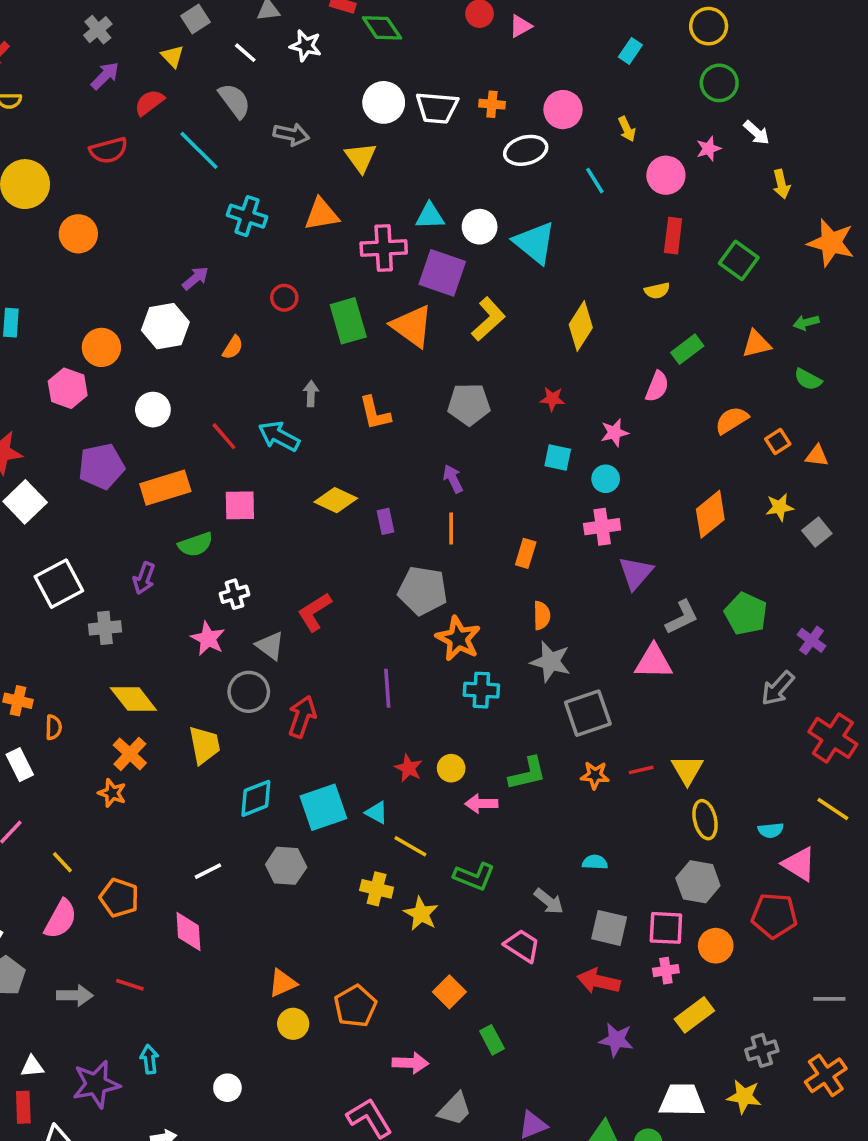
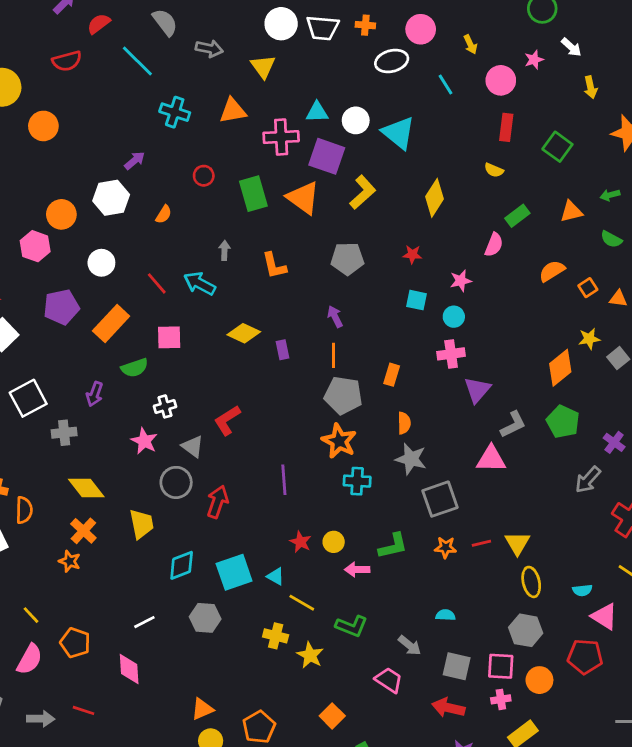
yellow semicircle: (657, 291) -> (494, 170), turned 36
orange rectangle: (165, 488) -> (111, 324), turned -30
orange diamond: (710, 514) -> (560, 368), moved
gray pentagon: (423, 591) -> (343, 395), moved
orange semicircle: (53, 727) -> (24, 510), size x1.4

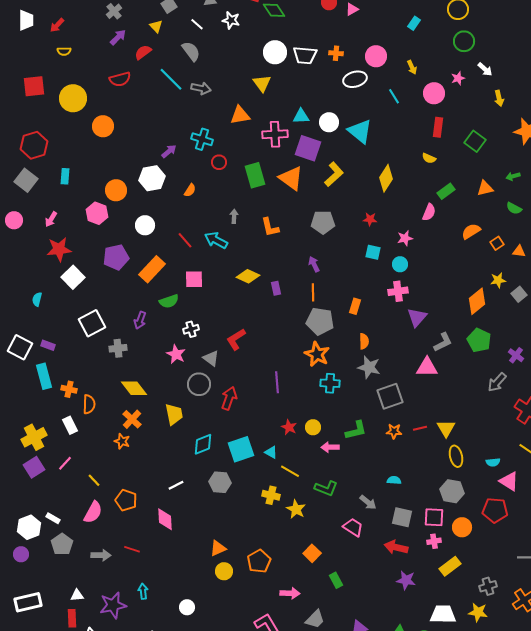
gray arrow: (209, 49) -> (201, 88), moved
cyan cross: (175, 112) -> (202, 139), moved

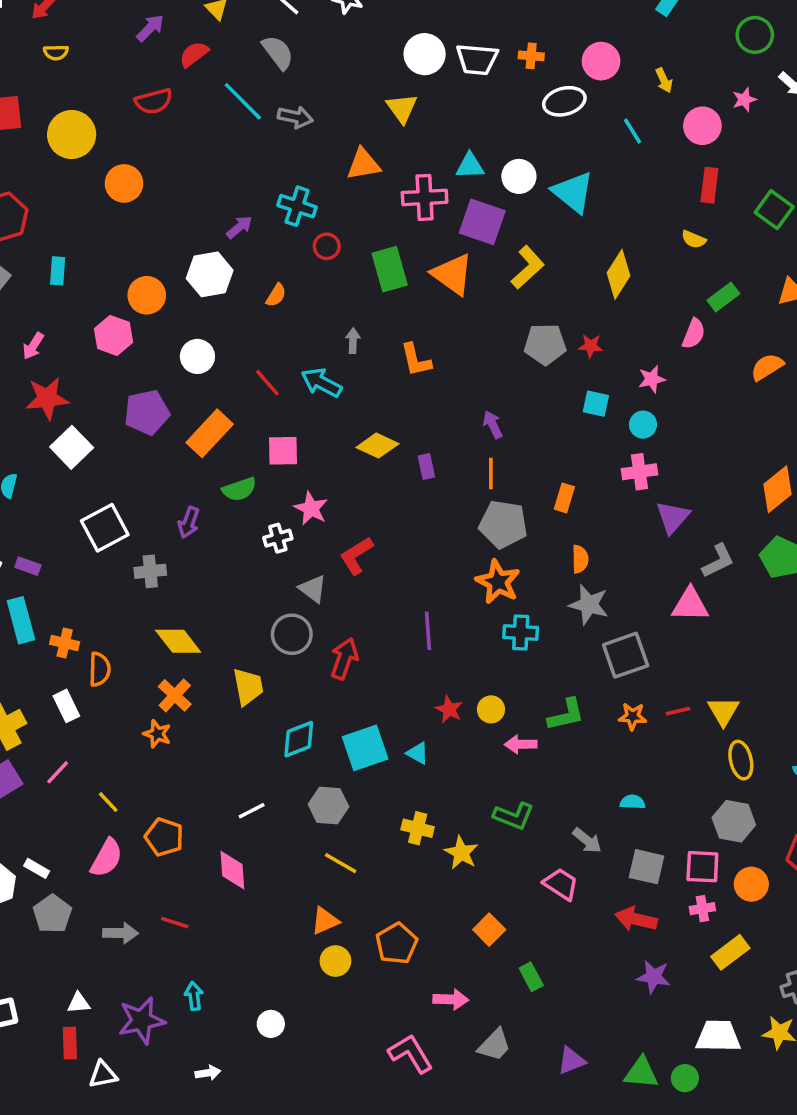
gray pentagon: (323, 222) -> (545, 344), moved
pink star: (176, 354) -> (311, 508), moved
yellow line: (290, 471) -> (341, 863), moved

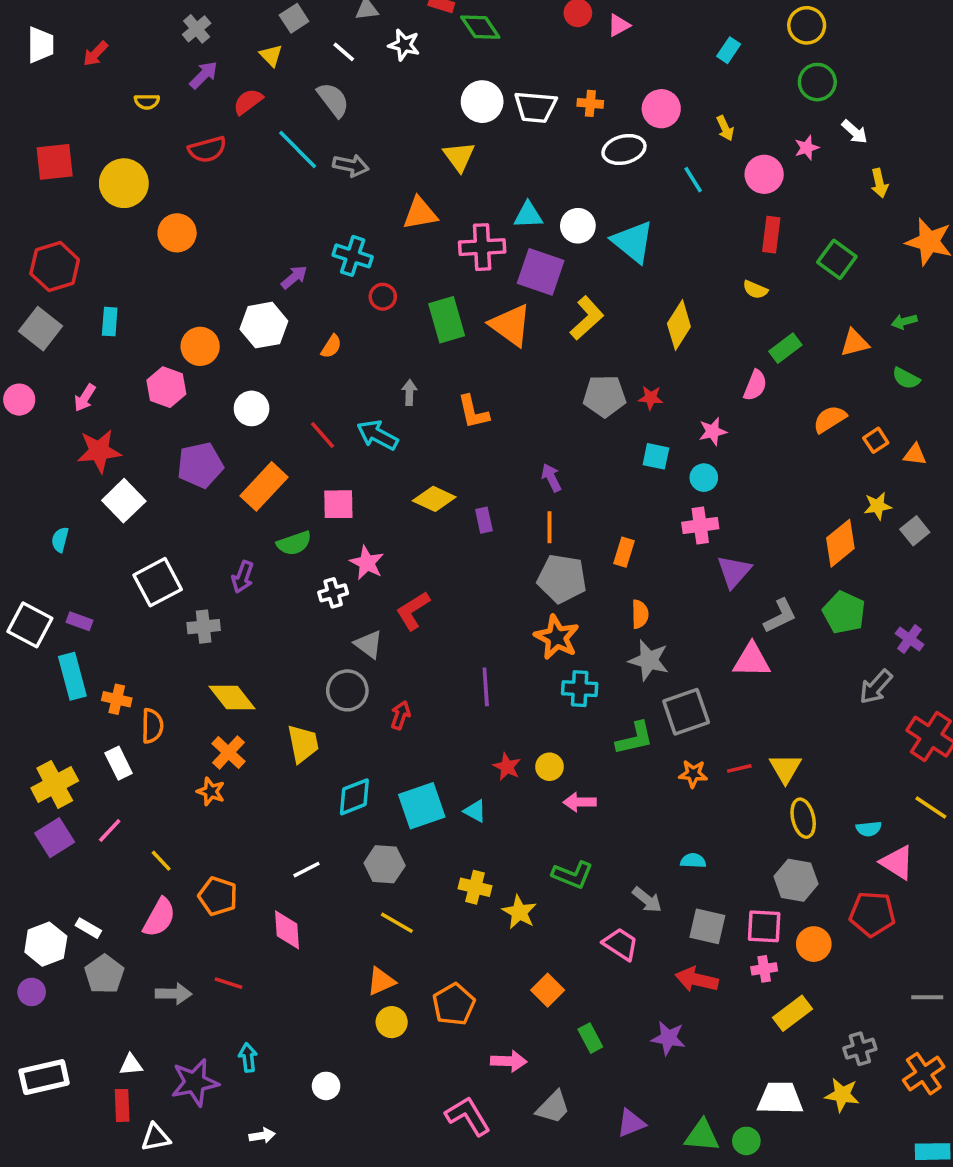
yellow semicircle: (56, 52) -> (147, 102), moved
red arrow: (344, 659) -> (401, 715), size x0.7
green L-shape: (566, 715) -> (635, 738), moved
purple star: (653, 977) -> (668, 1038), moved

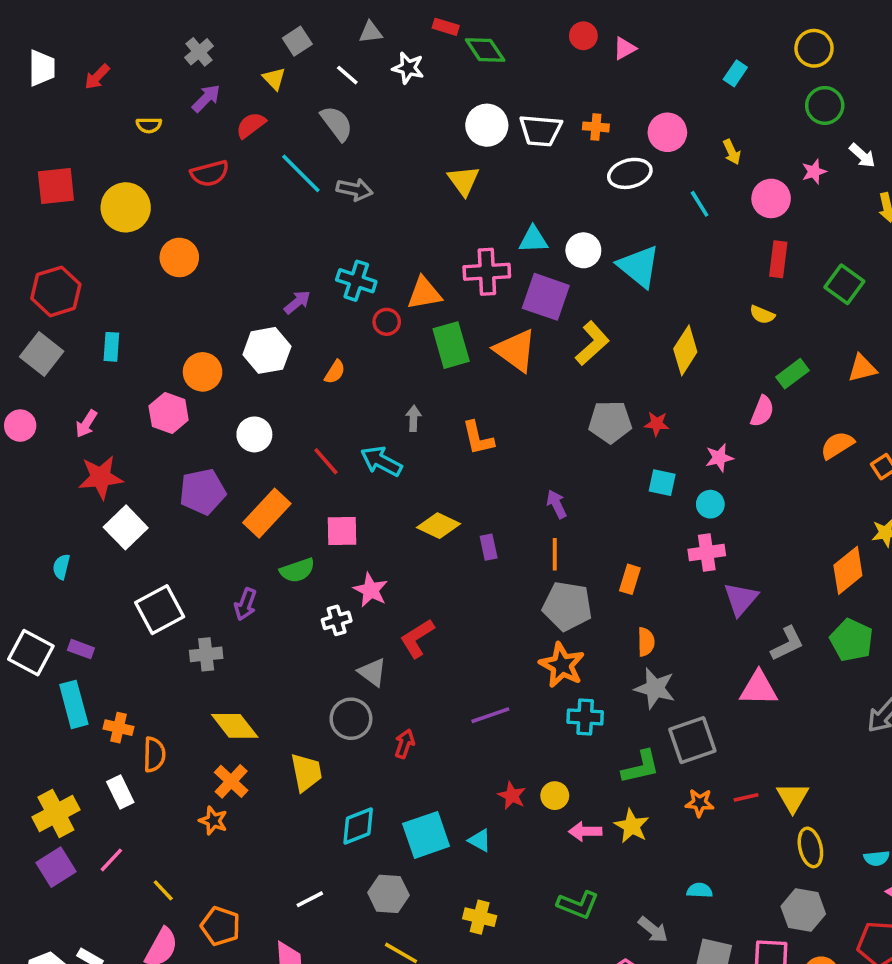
orange triangle: (420, 213) -> (424, 293), moved
purple line: (486, 687) -> (490, 715), turned 75
yellow star: (519, 912) -> (632, 826), moved

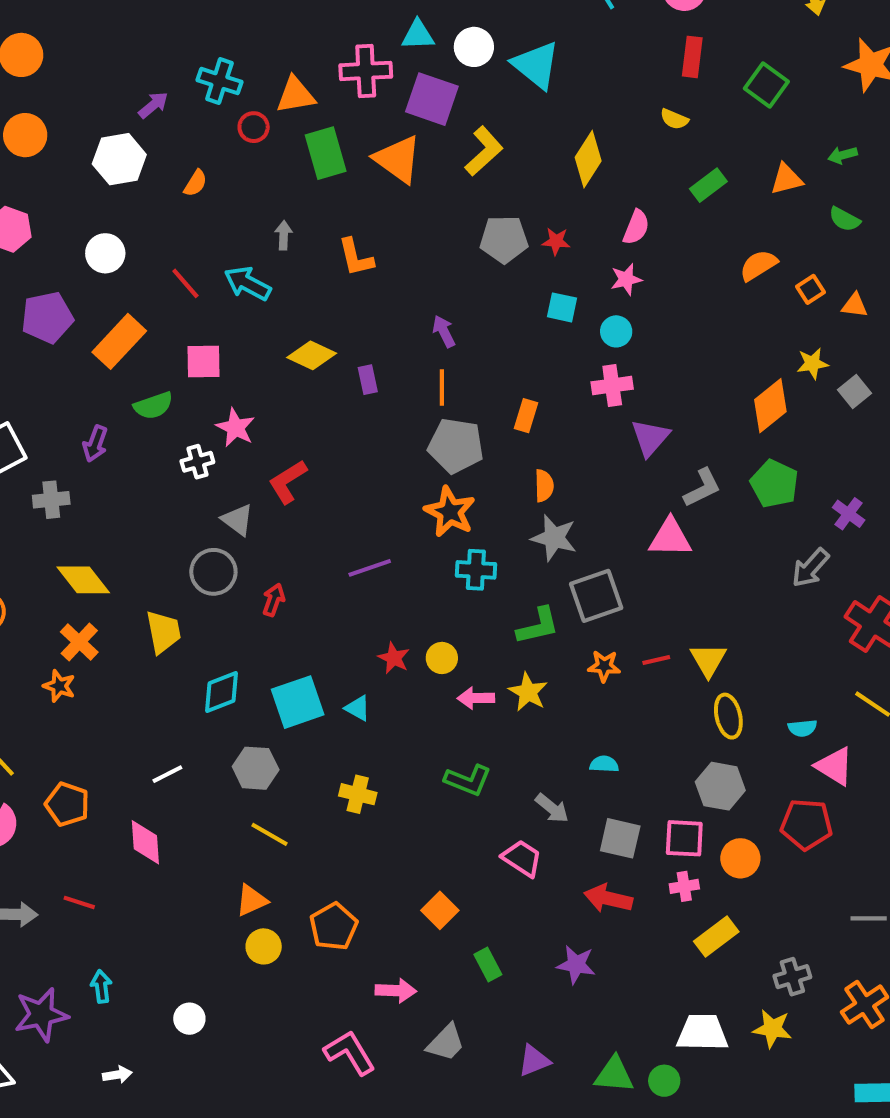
orange circle: (203, 372) -> (25, 135), moved
pink semicircle: (762, 411) -> (636, 227), moved

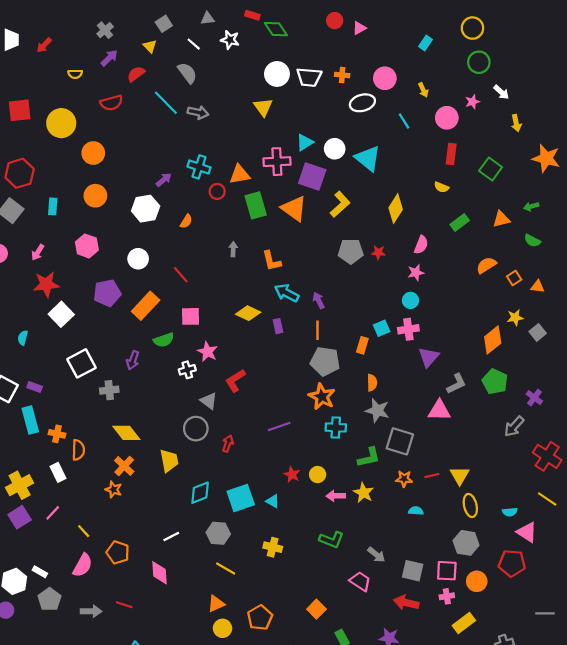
cyan triangle: (418, 35) -> (305, 142), turned -30
cyan arrow: (248, 283) -> (287, 293), moved
cyan square: (562, 307) -> (382, 328), moved, turned -35
gray square: (596, 596) -> (400, 441), turned 36
cyan semicircle: (604, 764) -> (416, 511), moved

